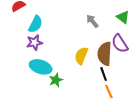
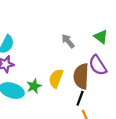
black line: (104, 74) -> (80, 98), turned 40
green star: (56, 80) -> (34, 86), moved

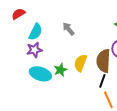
gray arrow: (68, 41) -> (68, 29), moved

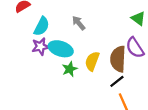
cyan ellipse: (40, 74) -> (61, 49), moved
black line: (102, 81) -> (117, 81), turned 32

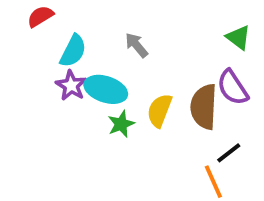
purple star: (40, 47) -> (71, 86), turned -30
black line: (117, 81) -> (229, 153), moved

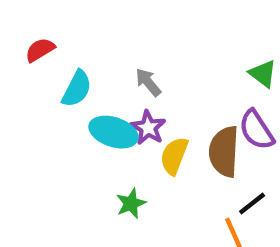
purple star: (71, 86) -> (148, 128), moved
green star: (121, 124) -> (131, 203), moved

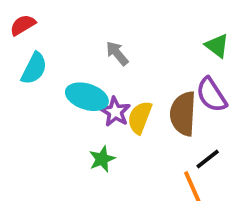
cyan semicircle: (77, 89) -> (34, 68), moved
purple star: (148, 128) -> (115, 112), moved

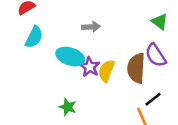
gray arrow: (117, 53) -> (91, 27), turned 126
green star: (102, 159) -> (68, 107), moved, turned -30

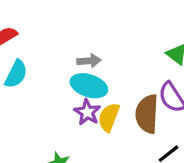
cyan ellipse: (70, 57) -> (89, 86), moved

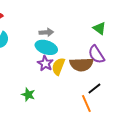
brown semicircle: (147, 114) -> (81, 64), turned -95

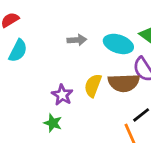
cyan ellipse: (46, 47) -> (118, 44), moved
purple star: (45, 63) -> (62, 95), moved

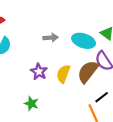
brown semicircle: (124, 83) -> (88, 72), turned 130
purple star: (62, 95) -> (39, 72), moved

